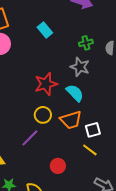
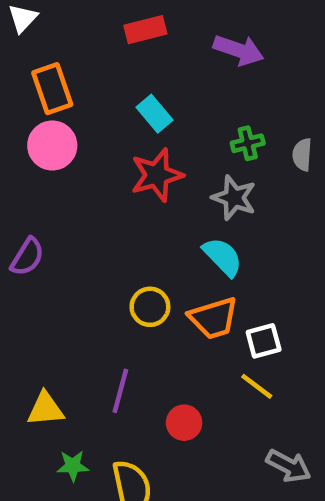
red star: (46, 84) -> (157, 175), moved
purple line: (30, 138) -> (120, 391), moved, turned -30

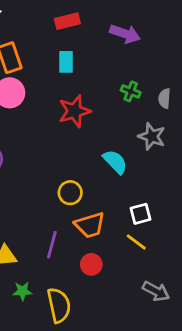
cyan rectangle: (155, 114) -> (66, 62), moved, turned 40
green cross: (248, 143) -> (131, 91), turned 36
gray star: (234, 198) -> (152, 136), moved
orange trapezoid: (214, 318) -> (90, 225), moved

